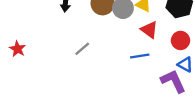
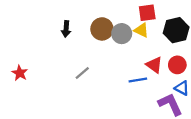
red triangle: (149, 30) -> (154, 65), moved

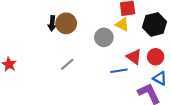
brown circle: (102, 29) -> (66, 23), moved
gray circle: (122, 34) -> (104, 37), moved

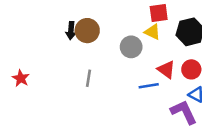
gray line: (67, 64) -> (88, 78), turned -40

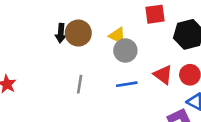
yellow triangle: (152, 32) -> (117, 36), moved
blue line: (149, 86) -> (127, 84), moved

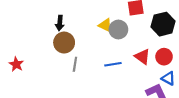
brown circle: (78, 33) -> (64, 43), moved
gray circle: (125, 51) -> (118, 29), moved

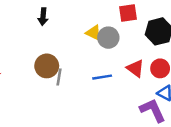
black arrow: (60, 23) -> (43, 17), moved
brown circle: (64, 43) -> (47, 66), moved

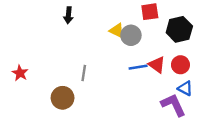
brown circle: (47, 66) -> (63, 98), moved
blue line: (102, 77) -> (138, 67), moved

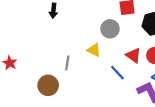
yellow triangle: (117, 31) -> (94, 50), moved
blue line: (138, 67) -> (117, 73), moved, turned 56

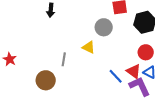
red triangle: (133, 55) -> (134, 71), moved
blue line: (117, 73) -> (116, 76), moved

